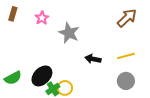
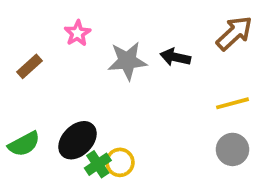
brown rectangle: (13, 14) -> (30, 66), moved, turned 32
gray star: (69, 33) -> (127, 61), turned -30
black arrow: (93, 59) -> (175, 57), moved

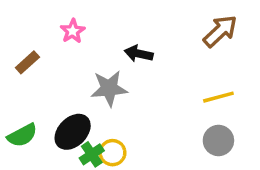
black arrow: (175, 57) -> (139, 54), moved
gray star: (127, 61) -> (109, 88), moved

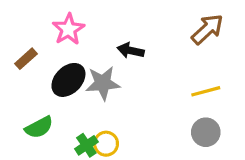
pink star: (73, 31) -> (68, 29), size x1.4
black ellipse: (73, 132) -> (68, 80), moved
green semicircle: (22, 135) -> (39, 127), moved

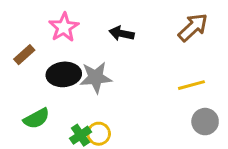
black arrow: (131, 50) -> (122, 33), moved
black ellipse: (68, 80) -> (64, 74), turned 40
gray circle: (206, 132) -> (205, 122), moved

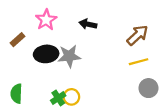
brown arrow: (193, 27) -> (137, 35), moved
green semicircle: (36, 118) -> (16, 94), moved, turned 120

